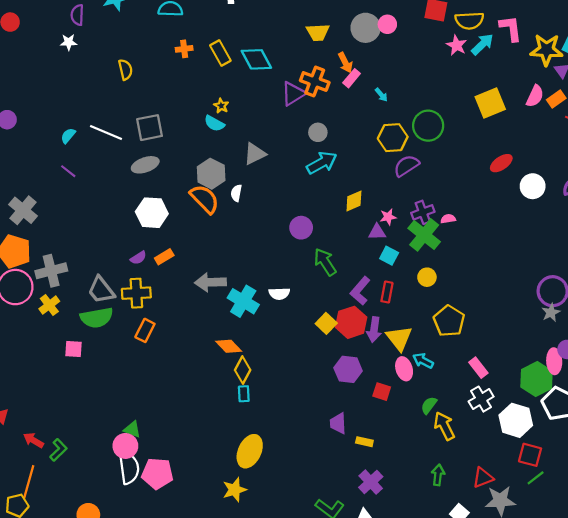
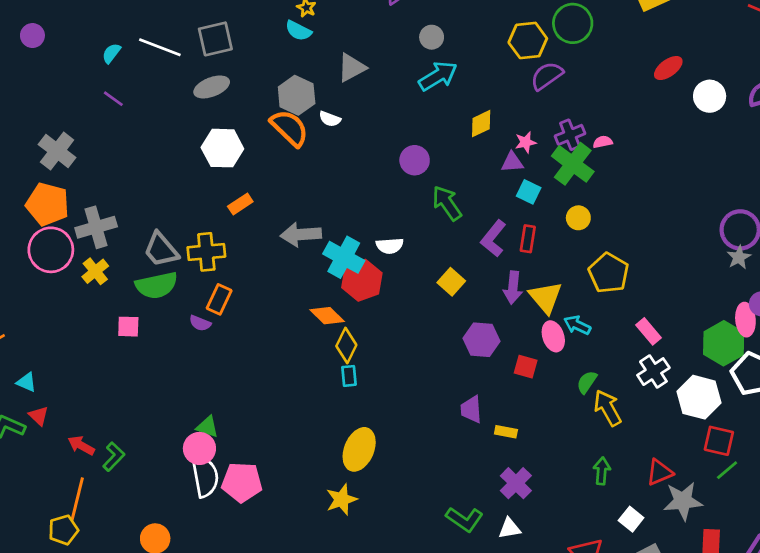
white semicircle: (236, 193) -> (330, 119), turned -77
purple semicircle: (138, 258) -> (200, 323), moved, turned 56
red hexagon: (351, 322) -> (362, 280), moved

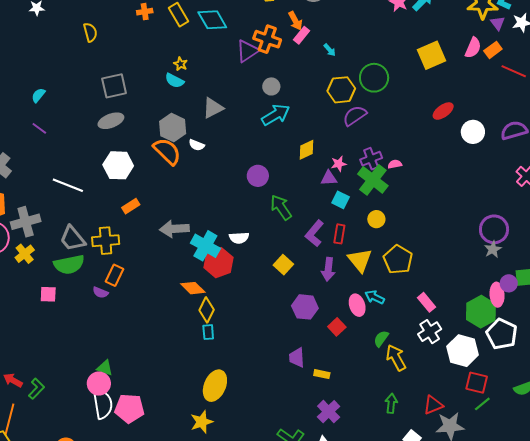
white line: (160, 47) -> (68, 185), moved
yellow triangle: (546, 297) -> (360, 260), moved
red square: (526, 367) -> (337, 327), turned 30

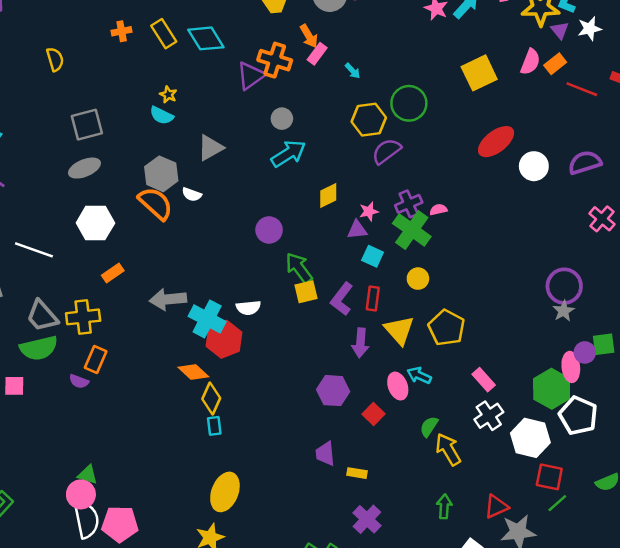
red ellipse: (443, 111) -> (496, 142), size x1.4
yellow square: (283, 265) -> (306, 292), moved, turned 36

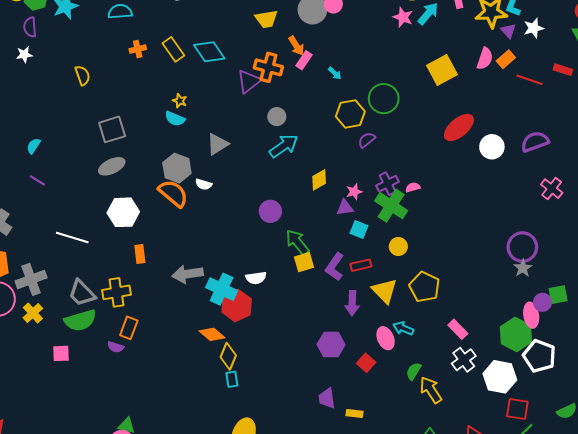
purple semicircle: (387, 151) -> (367, 140), size x0.7
orange rectangle: (113, 273) -> (140, 254), turned -60
red rectangle: (373, 298) -> (361, 265), turned 72

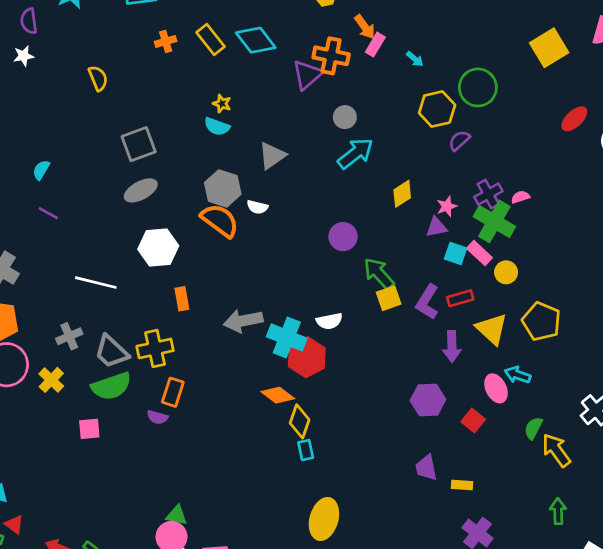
red ellipse: (459, 127) -> (574, 119), size x0.7
gray cross: (31, 279) -> (69, 336), moved, size x0.7
pink rectangle: (458, 329) -> (479, 253), moved

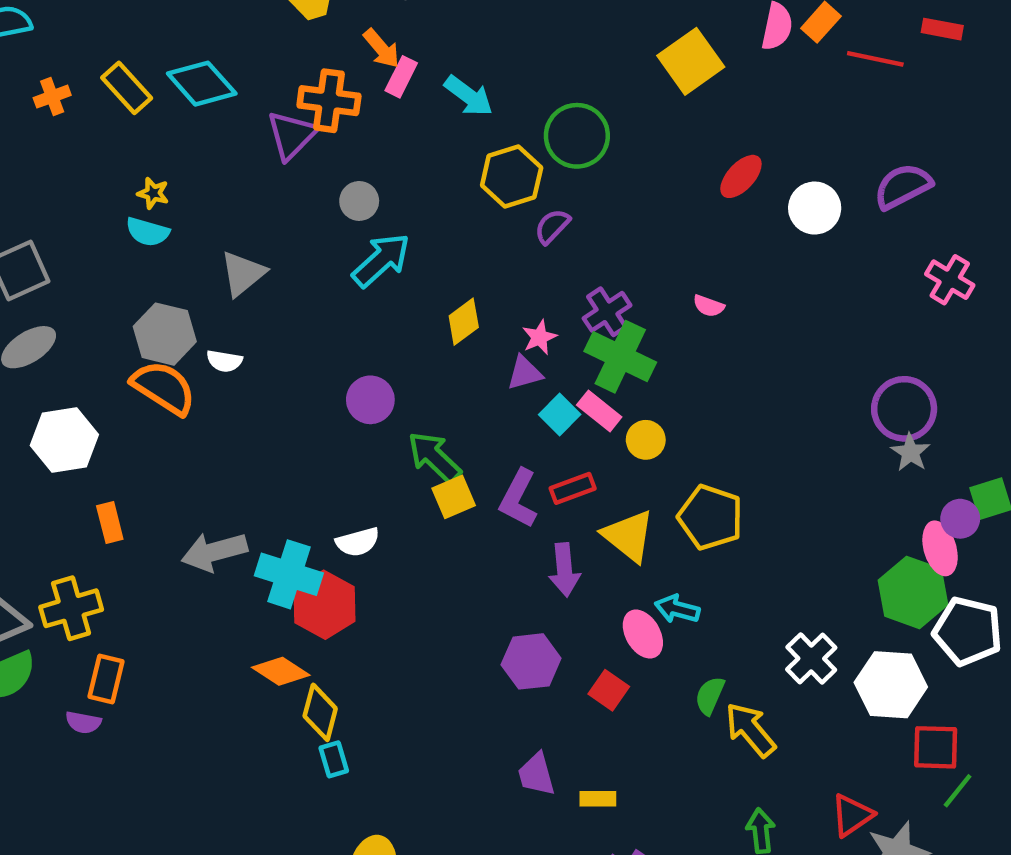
cyan arrow: (415, 59) -> (469, 96), size x1.6
pink semicircle: (520, 197) -> (709, 306), moved, turned -138
cyan square: (456, 253) -> (560, 415), turned 30

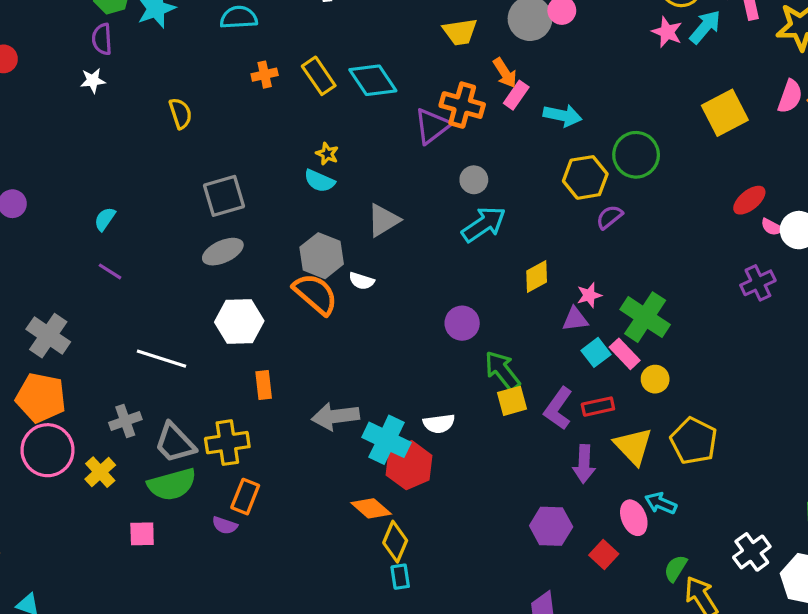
cyan arrow: (469, 96) -> (563, 115), turned -33
pink semicircle: (709, 306) -> (772, 227), moved
purple cross: (607, 312) -> (758, 283), moved

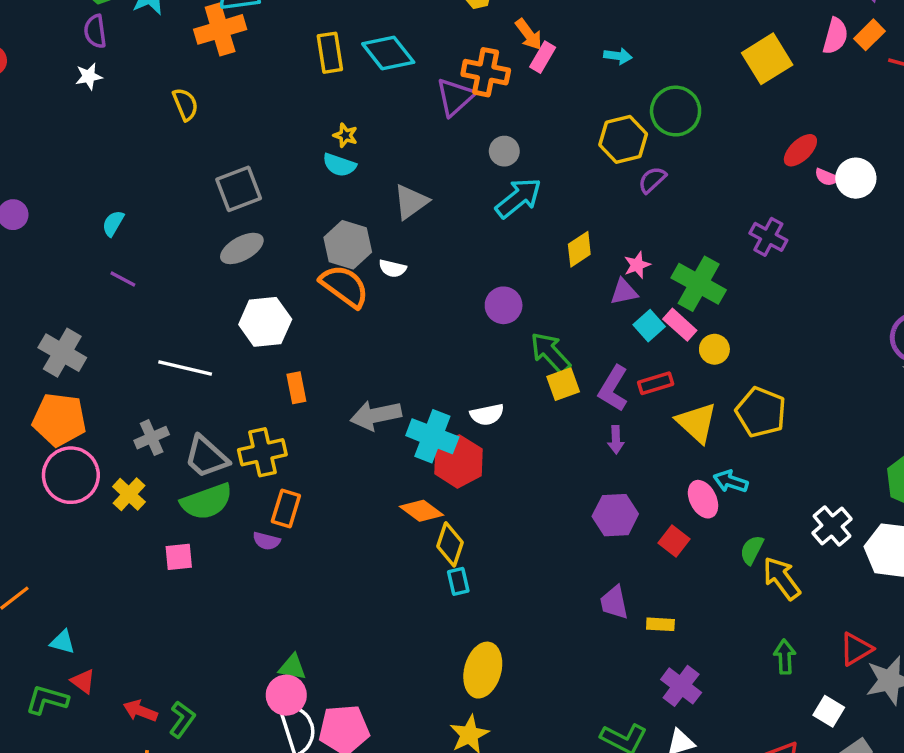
orange cross: (265, 75) -> (220, 29), moved, size x1.8
yellow rectangle: (319, 76) -> (330, 53), turned 30
cyan arrow: (563, 115) -> (618, 56), moved, size x0.7
purple cross: (758, 283) -> (768, 237), moved, turned -32
purple arrow: (584, 464) -> (616, 440), moved, size x0.7

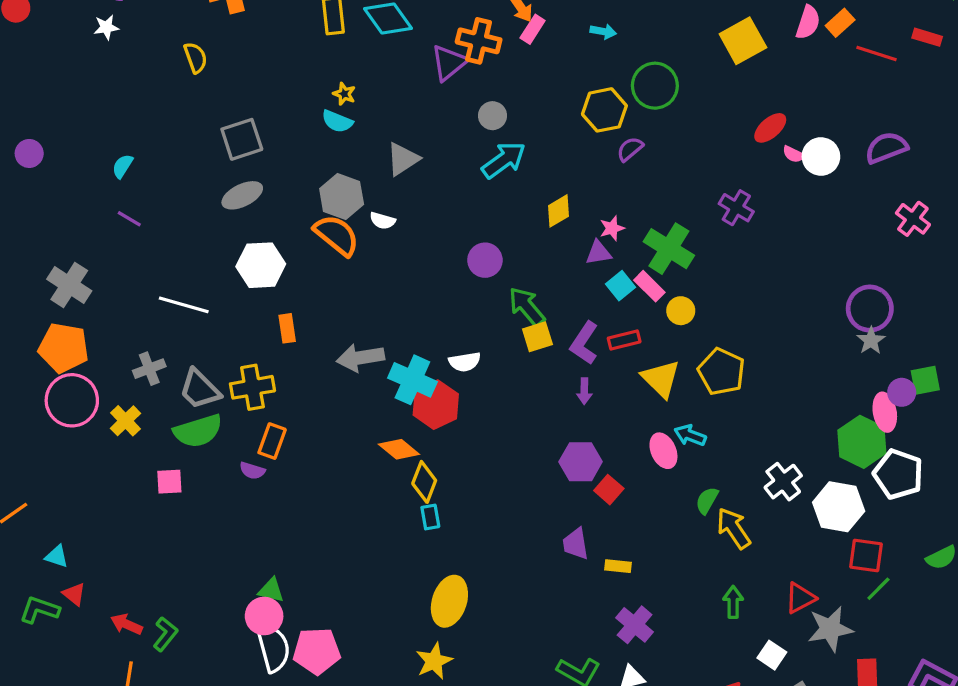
red square: (674, 541) -> (609, 490), moved

